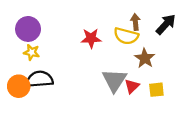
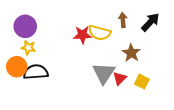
yellow semicircle: (126, 36) -> (99, 33), moved
orange circle: (19, 86) -> (17, 67), moved
yellow square: (156, 90) -> (142, 82), turned 32

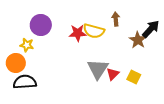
black arrow: (150, 22) -> (151, 29), moved
purple circle: (25, 26) -> (41, 25), moved
brown star: (131, 53) -> (138, 40), moved
black semicircle: (36, 72) -> (25, 82), moved

